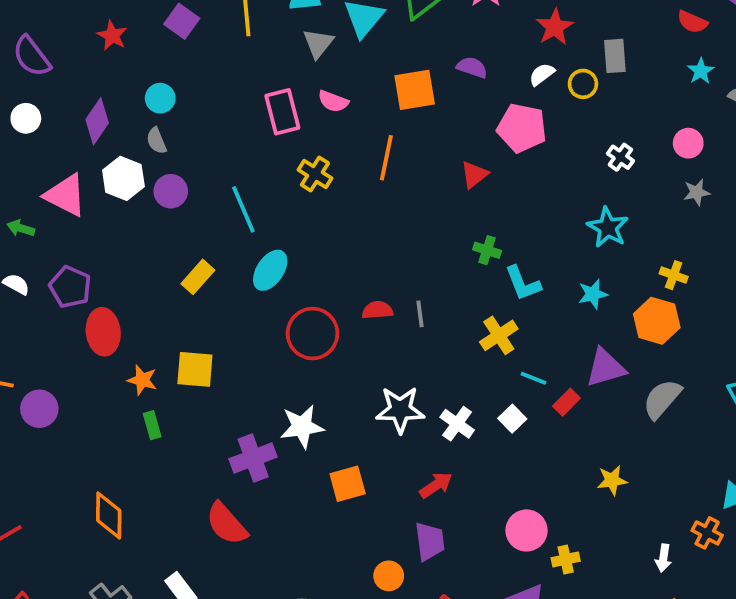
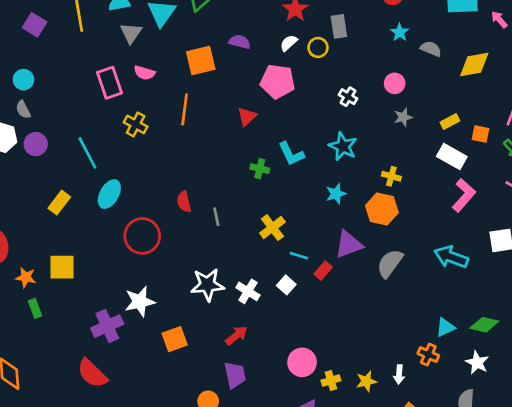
cyan L-shape: (523, 283) -> (291, 154), moved
red semicircle: (377, 310) -> (184, 202), moved, turned -95
yellow star: (612, 480) -> (366, 381), moved

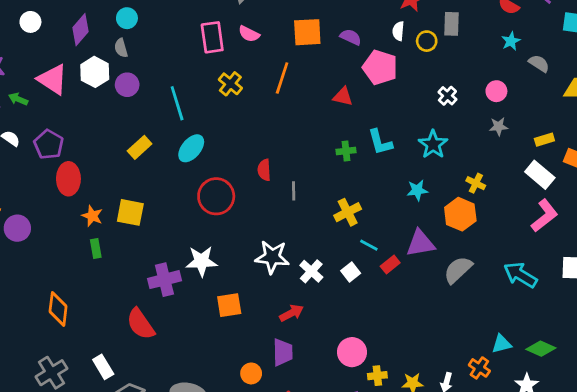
purple semicircle: (240, 42) -> (351, 37), moved
white semicircle: (289, 43) -> (398, 31), turned -54
red triangle: (247, 116) -> (343, 97), turned 45
green cross: (260, 169) -> (346, 151), turned -30

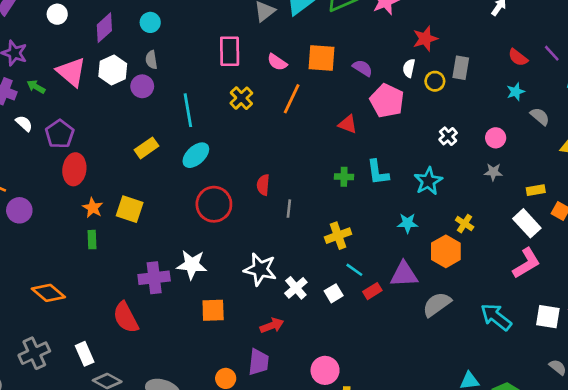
pink semicircle: (249, 34) -> (277, 62), moved
gray semicircle: (121, 48) -> (151, 60), moved
orange diamond: (58, 309) -> (48, 293), turned -64

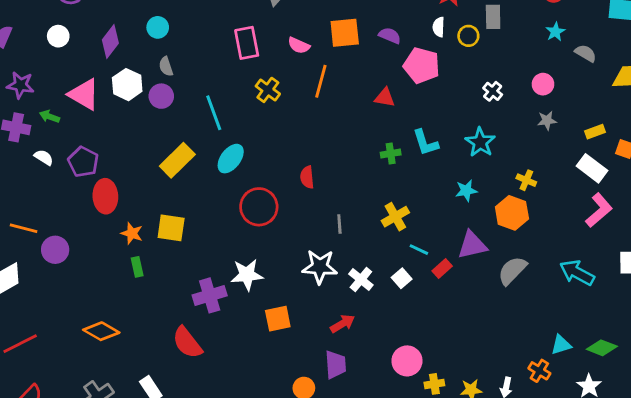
yellow rectangle: (146, 148) -> (177, 160), size x1.4
gray line: (289, 209) -> (339, 224), moved

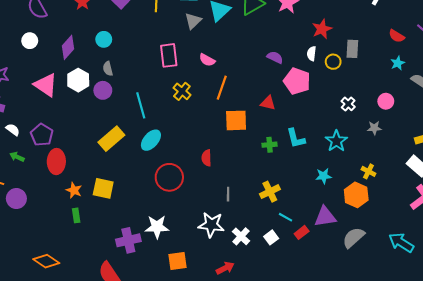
orange square: (345, 33) -> (236, 120), moved
green arrow: (50, 116) -> (17, 157), moved
gray star: (547, 121) -> (374, 128), moved

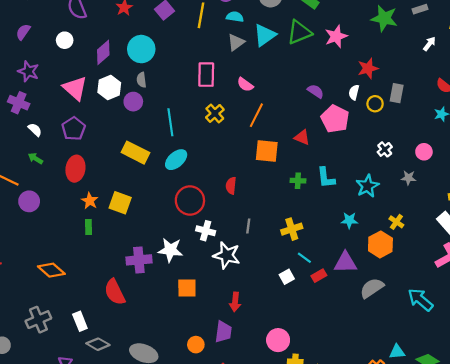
cyan circle: (104, 39) -> (141, 49), size x1.6
purple pentagon: (42, 135) -> (74, 129), moved
yellow rectangle: (111, 139) -> (135, 153), turned 60
white cross: (241, 236) -> (206, 231), moved, turned -36
red arrow: (225, 268) -> (235, 302), turned 114

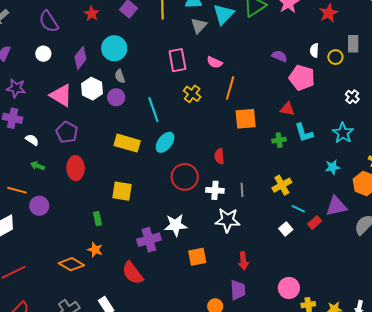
red star: (368, 68) -> (329, 13), moved
red triangle: (302, 137) -> (287, 109), moved
orange star: (90, 201) -> (95, 250), moved
white cross: (206, 231) -> (215, 190), moved

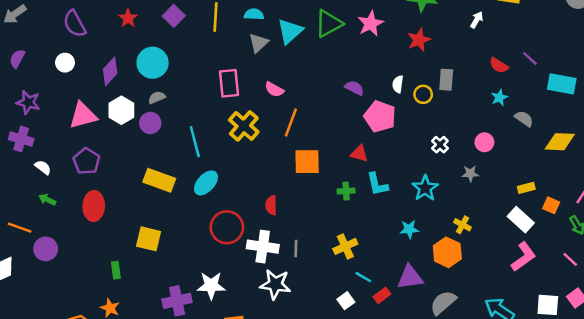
gray semicircle: (120, 76) -> (157, 97), turned 80
yellow cross: (192, 94) -> (244, 126), size x1.4
pink triangle: (61, 95) -> (83, 115), turned -50
white cross: (215, 190) -> (263, 247), size x1.4

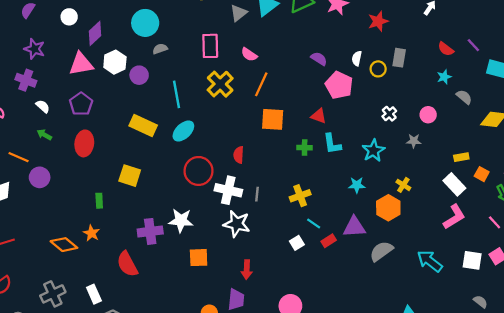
purple diamond: (110, 71) -> (95, 33), moved
gray semicircle: (157, 97) -> (160, 49), moved

